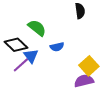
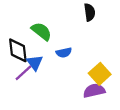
black diamond: (16, 45) -> (18, 50), turned 40

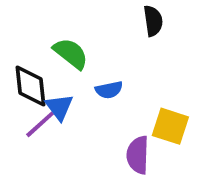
yellow square: (100, 74) -> (170, 126), turned -30
purple semicircle: (94, 91) -> (138, 155), moved, turned -75

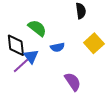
yellow square: (170, 126) -> (94, 43), moved, turned 30
purple semicircle: (138, 155) -> (73, 82), turned 144

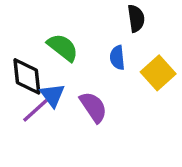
blue semicircle: (57, 47) -> (117, 58), moved, turned 96
purple semicircle: (73, 82) -> (93, 107), moved

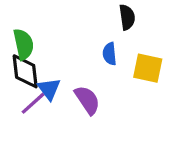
green semicircle: (63, 47) -> (24, 44), moved, turned 40
yellow square: (158, 73) -> (148, 68), turned -36

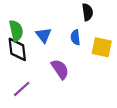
blue triangle: (49, 89) -> (44, 35), moved
purple line: (33, 103) -> (22, 89), moved

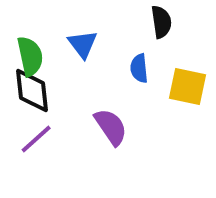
blue triangle: (44, 35) -> (83, 44), moved
purple line: (22, 89) -> (36, 139), moved

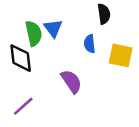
green semicircle: (30, 56) -> (34, 33), moved
purple line: (36, 139) -> (23, 106), moved

